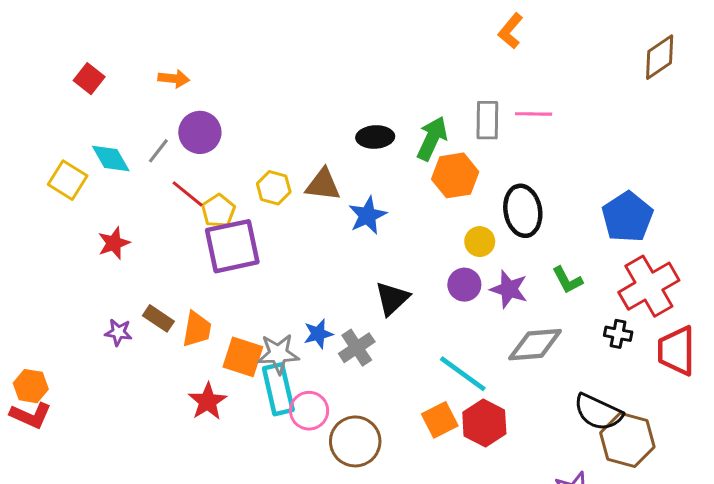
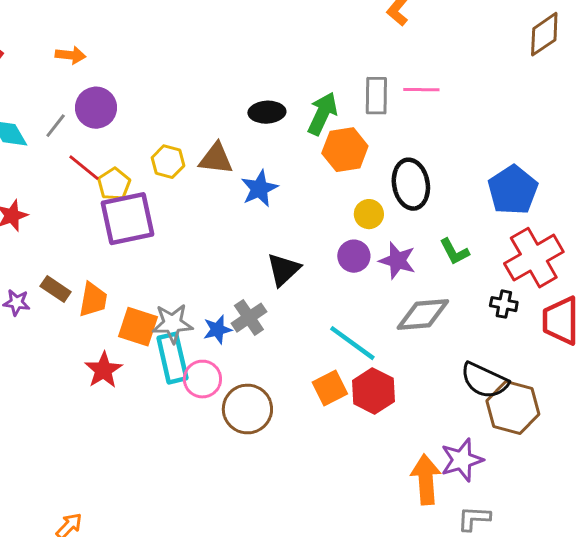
blue star: (318, 334) -> (217, 330), moved

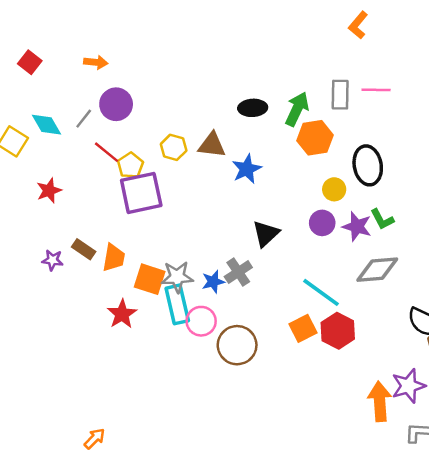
green L-shape: (454, 252) -> (382, 219), moved

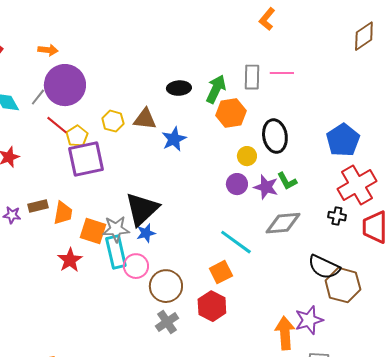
purple circle: (116, 104) -> (65, 85), size x1.5
black triangle: (266, 234) -> (142, 209), moved, size x1.5
brown rectangle: (84, 249) -> (38, 206), turned -48
gray cross: (238, 272) -> (167, 322), moved
red hexagon: (338, 331) -> (212, 306), moved

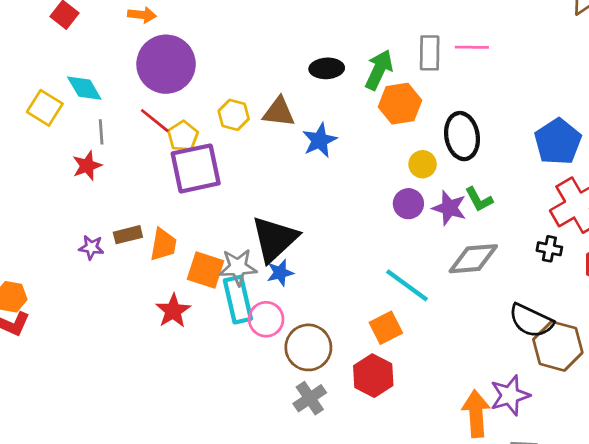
gray line: (38, 97) -> (101, 132), moved, turned -42

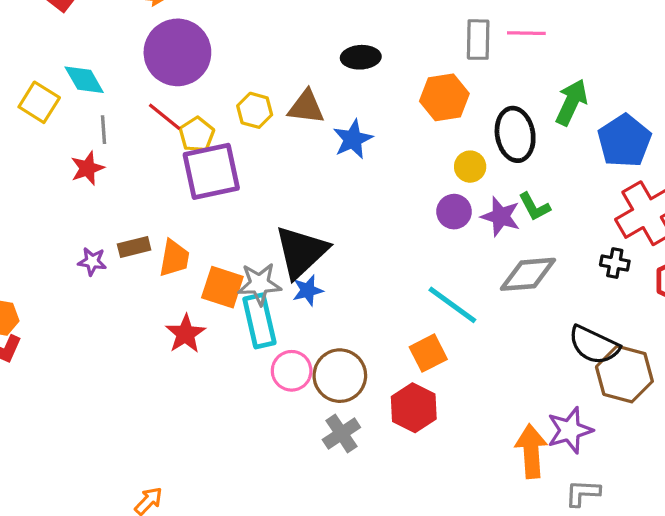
green arrow: (379, 70) -> (571, 102), moved
pink circle: (266, 319) -> (292, 371), moved

